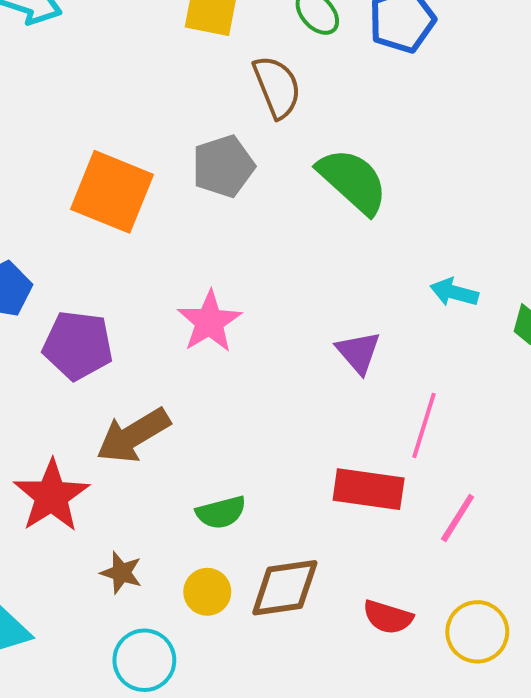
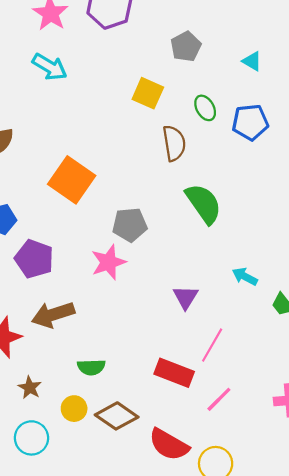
gray pentagon: (223, 166) -> (130, 225), moved
brown diamond: (285, 588) -> (117, 416), turned 30
red semicircle: (388, 617) -> (169, 445), size x1.5

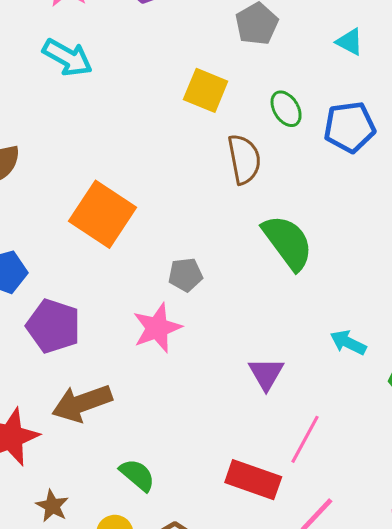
gray pentagon: (130, 225) -> (185, 275), size x0.7
green semicircle: (91, 367) -> (137, 475), turned -136

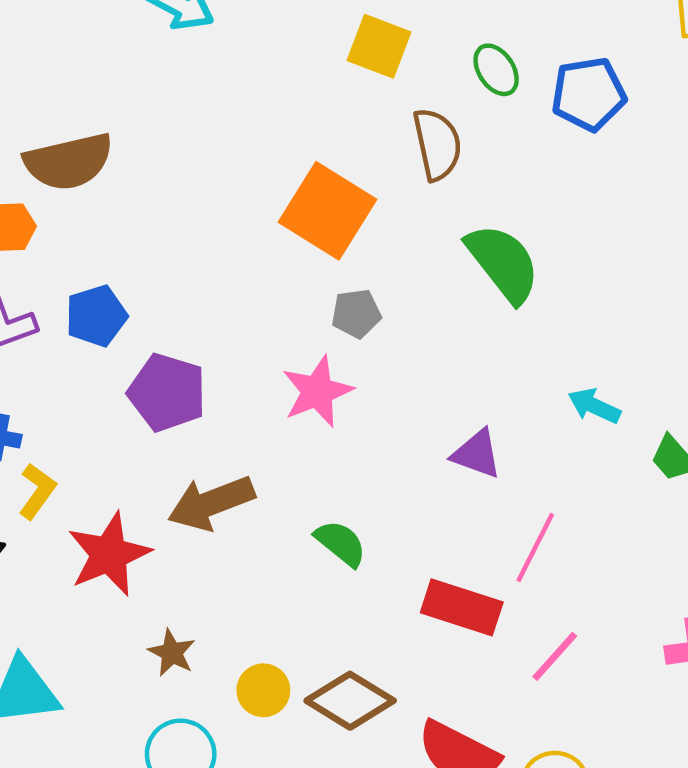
orange square: (103, 214) -> (327, 211), moved
purple triangle: (266, 374) -> (477, 454), turned -39
green semicircle: (137, 475) -> (341, 543), moved

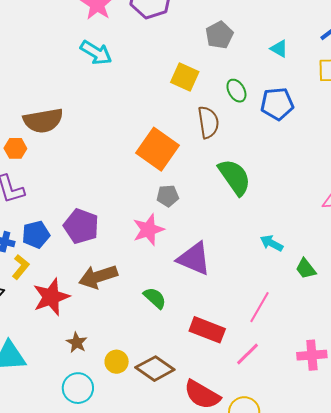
blue pentagon: (96, 316) -> (36, 235), moved
purple triangle: (477, 454) -> (194, 259), moved, size x1.5
pink line: (535, 547) -> (259, 307), moved

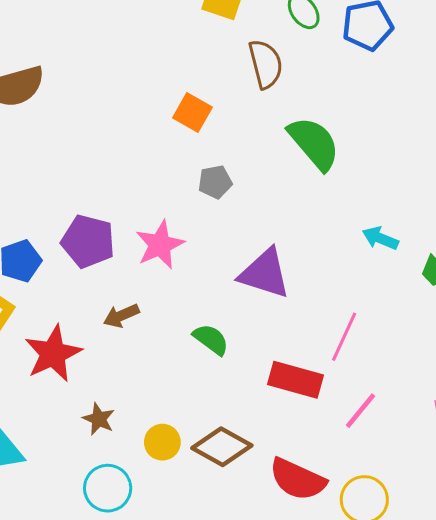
orange square: (157, 149) -> (192, 112), size x0.6
pink star: (148, 230) -> (160, 245), moved
brown arrow: (98, 277) -> (121, 316), size x0.6
pink line: (259, 307) -> (344, 337), moved

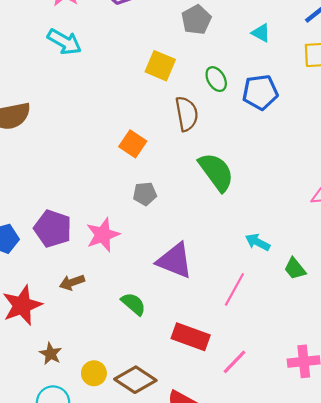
pink line: (344, 337) -> (234, 289), moved

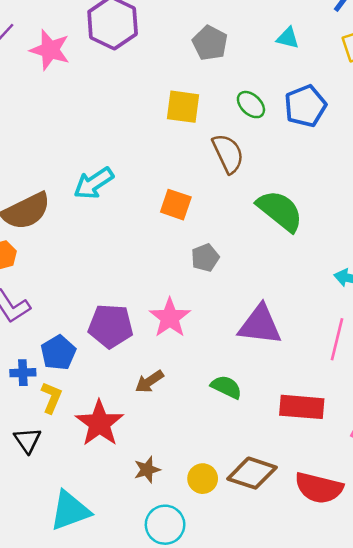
cyan arrow: (64, 42) -> (94, 183), moved, turned 132
brown star: (51, 354) -> (147, 470), turned -30

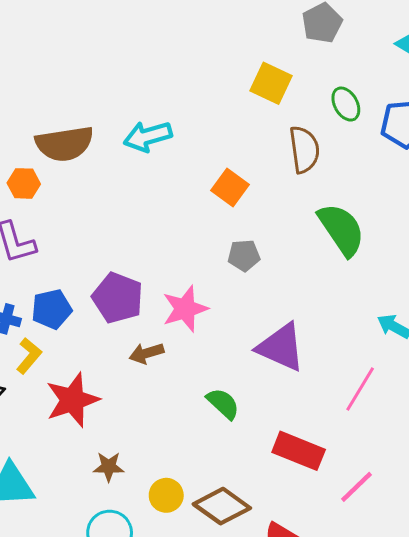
brown arrow: (149, 382) -> (147, 353), moved

